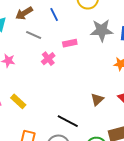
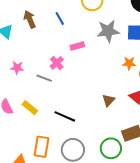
brown arrow: (24, 13) -> (30, 19), turned 102
gray line: (34, 35) -> (44, 78), moved
black line: (68, 121) -> (65, 116), moved

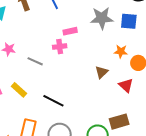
pink cross: (57, 63) -> (60, 47), moved, turned 32
brown triangle: (108, 100) -> (102, 72), moved

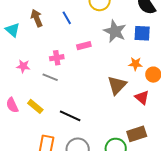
gray star: (102, 18) -> (115, 31), turned 30
pink cross: (60, 47) -> (57, 58), moved
brown triangle: (102, 72) -> (117, 85), size x1.5

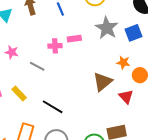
blue square: (142, 33) -> (134, 33), turned -30
pink cross: (57, 58) -> (55, 46), moved

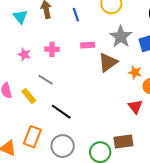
pink cross: (55, 46) -> (52, 49), moved
gray line: (37, 66) -> (46, 80), moved
brown triangle: (103, 82) -> (108, 62), moved

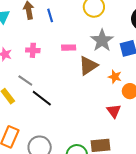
blue line: (76, 15) -> (50, 15), moved
black line: (61, 112) -> (42, 98), moved

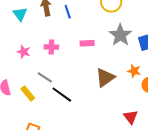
brown triangle: (88, 66) -> (105, 78), moved
red triangle: (114, 111) -> (131, 117), moved

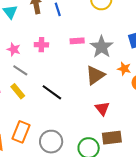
gray star: (120, 35) -> (102, 47), moved
gray line: (45, 77) -> (20, 70), moved
red triangle: (131, 117) -> (102, 108), moved

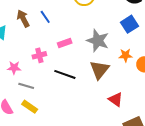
pink rectangle: (77, 41) -> (65, 43), moved
black line: (52, 92) -> (65, 74), moved

